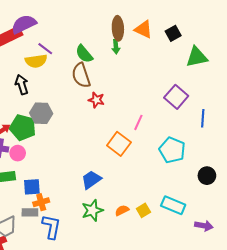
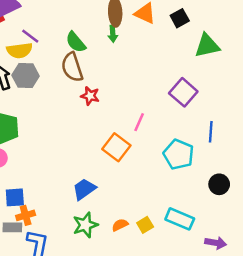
gray hexagon: (41, 113) -> (26, 76), moved
blue line: (203, 118) -> (211, 132), moved

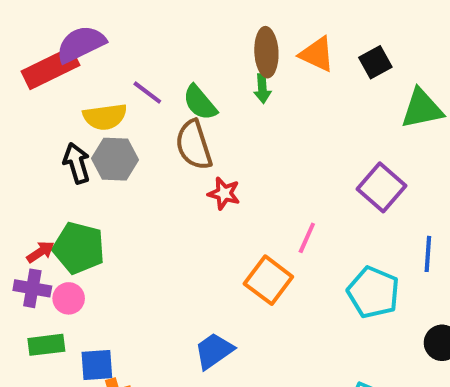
purple line: (30, 36) -> (147, 93), moved

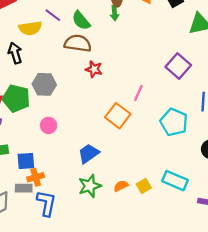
brown semicircle: (194, 145) -> (78, 43), turned 116
gray hexagon: (115, 159) -> (44, 84), moved
pink circle: (69, 298) -> (49, 125), moved

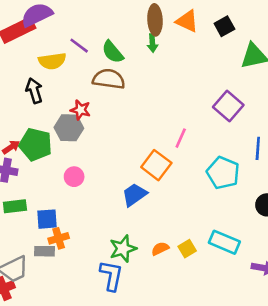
red star: (94, 69) -> (80, 110), moved
blue trapezoid: (89, 154) -> (134, 195), moved
blue L-shape: (46, 203) -> (111, 276), moved

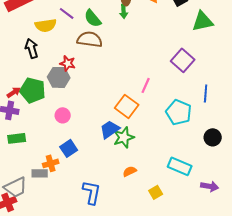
blue square: (47, 219) -> (69, 148), moved, turned -30
green star: (123, 249) -> (124, 137), moved
yellow square: (187, 249) -> (156, 192), moved

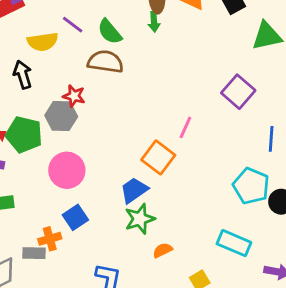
cyan pentagon: (179, 112) -> (251, 186), moved
pink circle: (63, 115) -> (67, 170), size x1.6
green star: (124, 137) -> (140, 219), moved

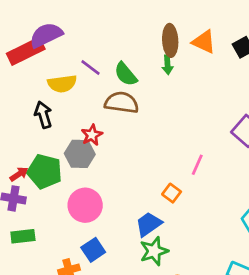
red star: (74, 96) -> (92, 135), turned 30
orange square: (158, 157) -> (172, 193), size x0.6

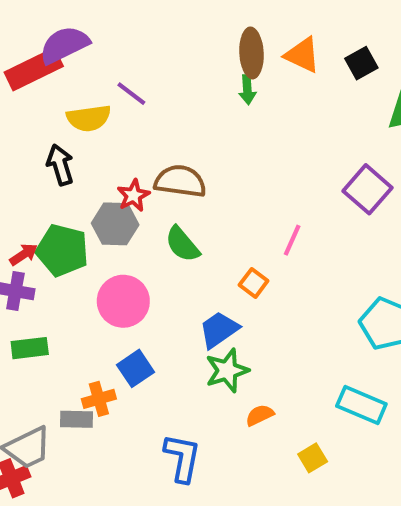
green semicircle: (126, 74) -> (182, 244), moved
brown semicircle: (122, 103) -> (180, 181), moved

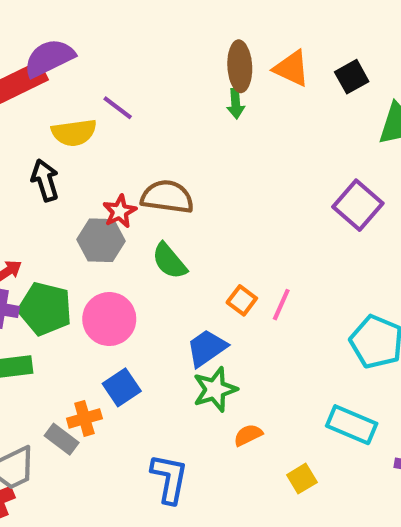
pink line: (292, 240) -> (281, 305), moved
green pentagon: (62, 250) -> (45, 309), moved
gray rectangle: (76, 419) -> (62, 439), turned 36

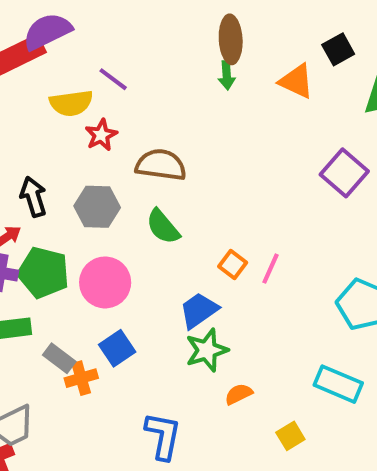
orange triangle: (292, 68) -> (296, 81), moved
black arrow: (45, 180) -> (33, 197), moved
red star: (120, 211) -> (101, 135), moved
gray rectangle: (62, 439) -> (59, 358), moved

